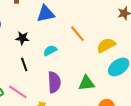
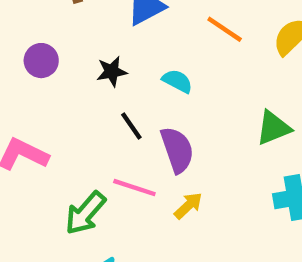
cyan semicircle: (50, 51) -> (177, 81), turned 72
purple semicircle: (54, 82) -> (177, 150), moved

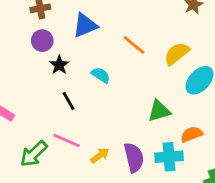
purple circle: (41, 61) -> (42, 41), moved
black star: (112, 72) -> (59, 65), turned -30
purple semicircle: (177, 150) -> (134, 157), moved

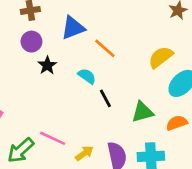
orange line: (134, 45) -> (105, 48), moved
black line: (68, 101) -> (105, 98), moved
orange semicircle: (192, 134) -> (177, 123), moved

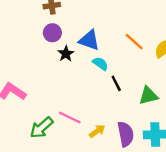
blue triangle: (73, 28) -> (89, 40), moved, turned 40
orange line: (105, 48) -> (134, 42), moved

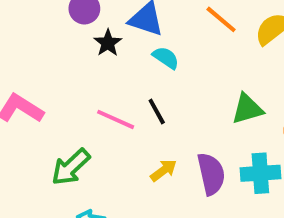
black line: (116, 83) -> (157, 111), moved
pink line: (70, 118) -> (116, 119), moved

